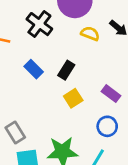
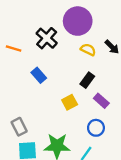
black rectangle: (66, 70) -> (87, 80), moved

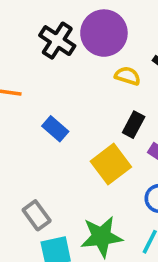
black cross: (47, 38) -> (57, 41), moved
yellow square: (70, 102) -> (111, 164), size x1.5

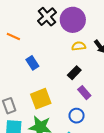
yellow semicircle: (128, 76) -> (79, 46), turned -40
yellow square: (111, 164) -> (41, 99), moved

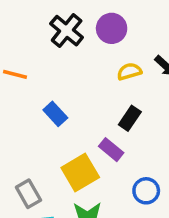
purple circle: (73, 20) -> (112, 28), size x0.7
purple rectangle: (84, 93) -> (111, 150), moved

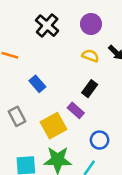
purple circle: (112, 28) -> (91, 24), moved
yellow semicircle: (129, 71) -> (90, 56), turned 35
gray rectangle: (28, 194) -> (17, 116), moved

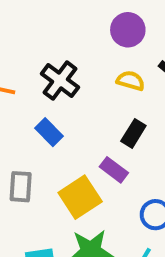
black cross: (47, 26) -> (60, 81), moved
gray rectangle: (17, 116) -> (21, 187), turned 36

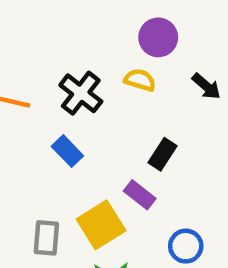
yellow semicircle: (131, 81) -> (140, 80), moved
gray rectangle: (21, 187) -> (46, 238), moved

